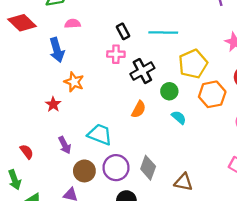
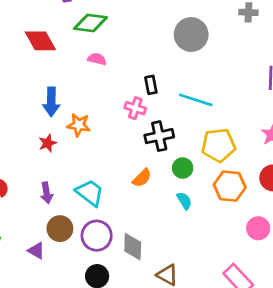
blue arrow: (57, 50) -> (51, 102), moved
orange star: (74, 82) -> (79, 125), turned -30
gray diamond: (148, 168) -> (133, 247), turned -35

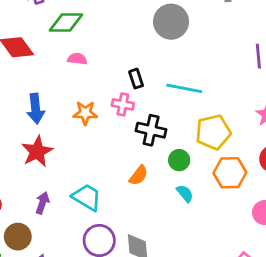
orange star: (79, 125) -> (85, 113), moved
black cross: (159, 136) -> (151, 130), turned 32
red star: (48, 143) -> (37, 151), size x1.6
purple arrow: (47, 193) -> (42, 203), turned -144
brown circle: (60, 229) -> (18, 237), moved

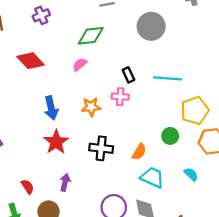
green diamond: (66, 22) -> (91, 36), moved
pink semicircle: (77, 59) -> (80, 64), turned -40
black cross: (151, 130) -> (101, 148), moved
cyan semicircle: (185, 193) -> (191, 174), moved
cyan trapezoid: (87, 197) -> (152, 177), moved

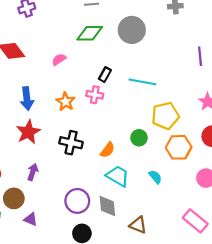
green diamond: (91, 36) -> (90, 33), moved
black rectangle: (128, 75) -> (105, 75), turned 48
orange star: (91, 107) -> (66, 102), turned 30

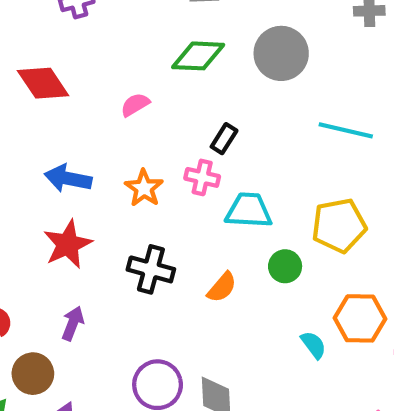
cyan line: (142, 82) -> (346, 130), moved
blue arrow: (27, 99) -> (68, 178), turned 105
orange hexagon: (179, 147) -> (360, 318), moved
cyan trapezoid: (118, 176) -> (249, 211), moved, turned -30

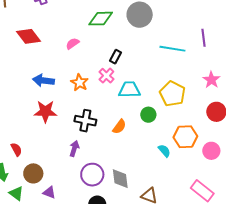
pink cross: (202, 177) -> (106, 76), turned 35
yellow pentagon: (339, 225) -> (172, 94), turned -30
red star: (68, 244) -> (45, 111), turned 30
purple arrow: (73, 323) -> (74, 149), moved

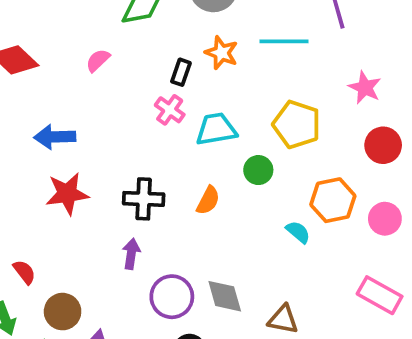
orange star: (79, 83) -> (221, 53), moved

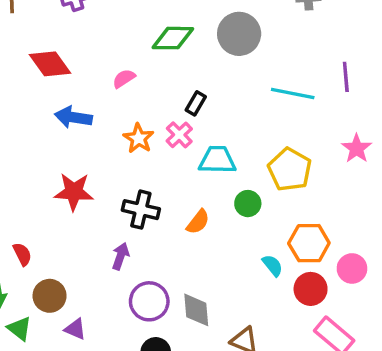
orange star: (221, 53) -> (139, 138), moved
blue arrow: (55, 137) -> (73, 117), moved
red circle: (383, 145) -> (311, 289), moved

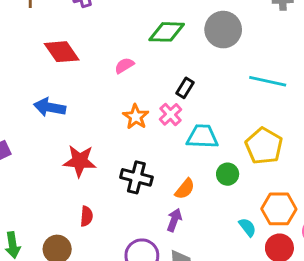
blue arrow: (73, 117) -> (50, 107), moved
red semicircle: (22, 254) -> (86, 216), moved, turned 30
purple arrow: (120, 256) -> (174, 220), moved

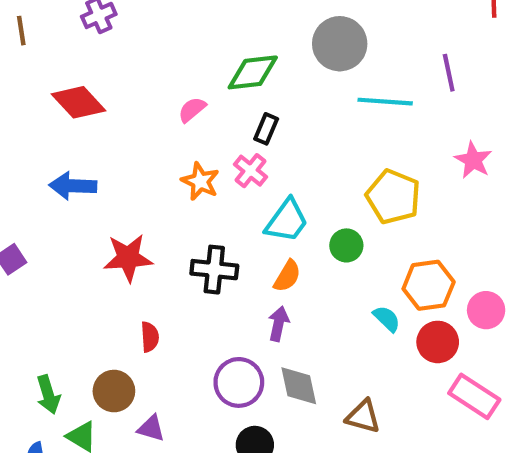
gray circle: (223, 30) -> (340, 44), moved
green diamond: (167, 32) -> (253, 72), moved
pink semicircle: (124, 66) -> (192, 110), moved
cyan trapezoid: (202, 137) -> (287, 221), moved, turned 132

